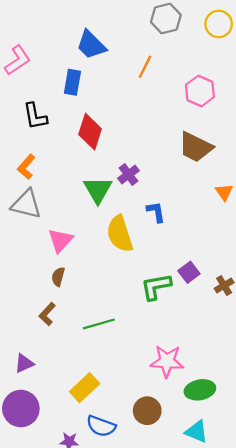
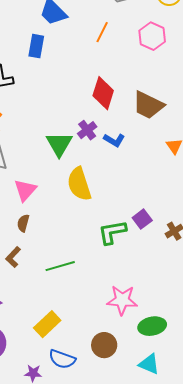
pink hexagon: (200, 91) -> (152, 36), moved
red diamond: (90, 132) -> (103, 93), moved
blue L-shape: (156, 212) -> (114, 140), moved, turned 130

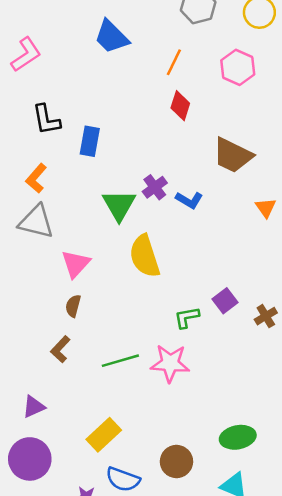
blue rectangle: (36, 46) -> (90, 141), moved
red diamond: (103, 93) -> (180, 106), moved, size x0.7
green L-shape: (112, 232) -> (187, 317), size x0.7
pink star: (122, 300) -> (170, 363), moved

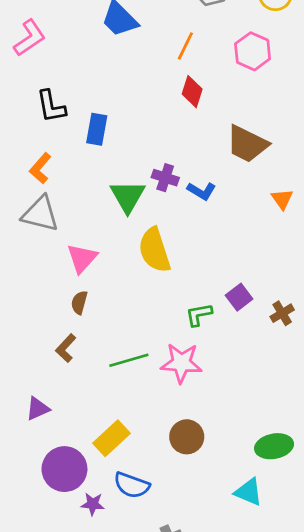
purple cross: (155, 187) -> (165, 178), turned -35
green ellipse: (238, 437) -> (274, 446), moved
purple circle: (30, 459) -> (64, 469), moved
brown circle: (176, 462) -> (187, 437), moved

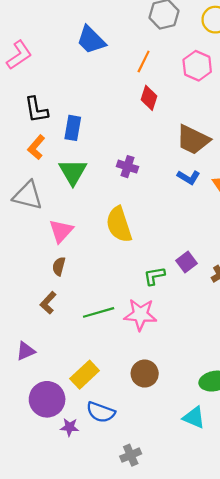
orange L-shape: (40, 168) -> (36, 147), moved
blue L-shape: (202, 191) -> (189, 177), moved
green triangle: (128, 196) -> (73, 172), moved

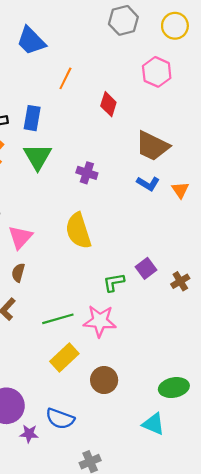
blue trapezoid: (91, 40) -> (31, 41), moved
orange line: (144, 61) -> (65, 78), moved
blue rectangle: (73, 128) -> (32, 118), moved
green triangle: (73, 172) -> (38, 157), moved
yellow rectangle: (85, 375) -> (64, 357), moved

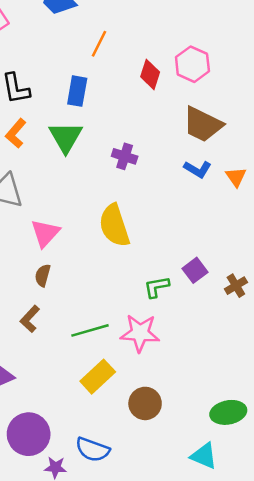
pink hexagon: (157, 72) -> (192, 64), moved
blue rectangle: (32, 118) -> (77, 91), moved

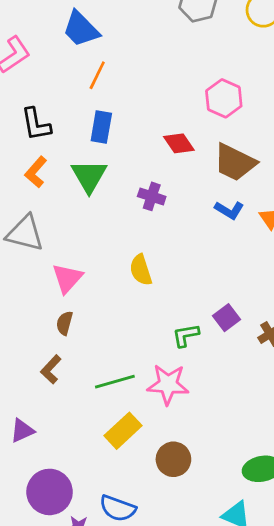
orange line: (99, 44) -> (97, 75), moved
red diamond: (150, 74) -> (179, 143), moved, turned -52
yellow semicircle: (114, 225) -> (141, 270), size x0.7

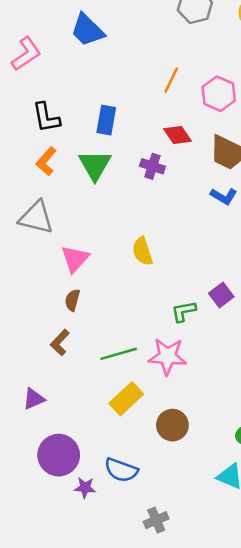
orange line: (97, 75) -> (171, 80), moved
purple cross: (152, 196) -> (152, 166), moved

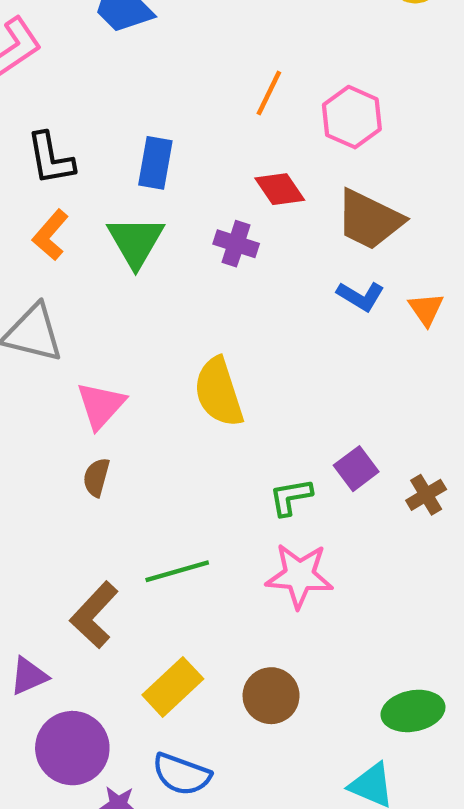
yellow semicircle: (142, 251) -> (219, 392), size x1.4
brown L-shape: (60, 343) -> (94, 615), moved, size x1.4
pink star: (167, 356) -> (299, 576), moved
purple triangle: (34, 399) -> (29, 676), moved
yellow rectangle: (126, 399) -> (173, 687), moved

